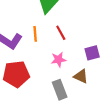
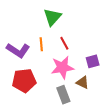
pink star: (59, 60) -> (62, 67), size x1.6

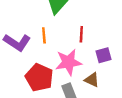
red line: (64, 43) -> (81, 34), moved, turned 32
red pentagon: (24, 81) -> (39, 77), moved, turned 30

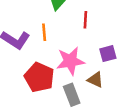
red line: (81, 34) -> (85, 20), moved

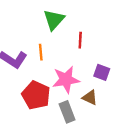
purple square: (108, 54) -> (102, 72), turned 35

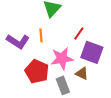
red line: (80, 40) -> (79, 33), moved, turned 32
purple square: (102, 72) -> (92, 52), size x1.6

